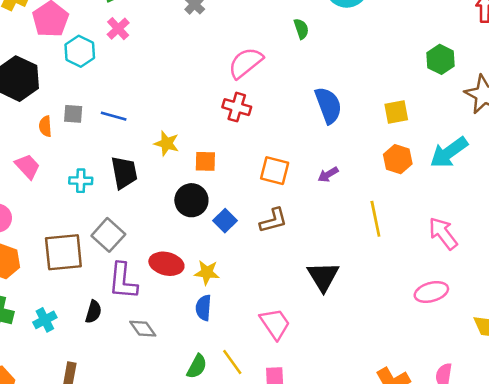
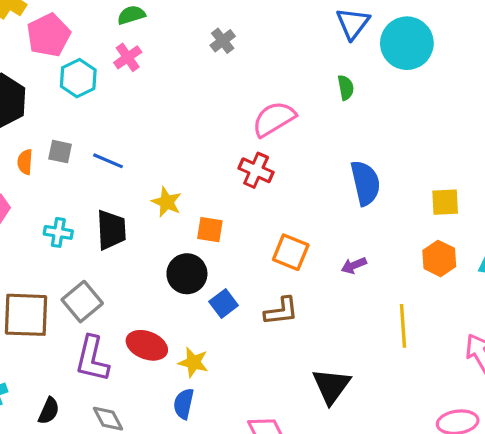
black semicircle: (93, 312) -> (49, 411), moved

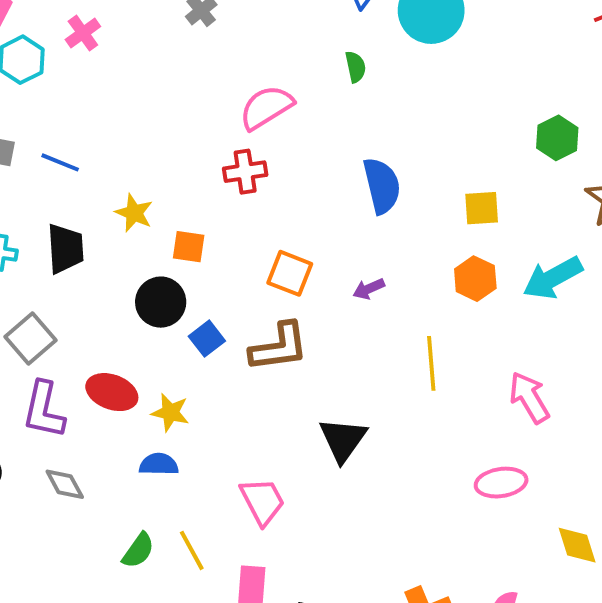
red cross: (256, 170) -> (245, 172), turned -32
brown L-shape: (281, 311) -> (279, 347), size x1.4
blue semicircle: (184, 404) -> (159, 464), turned 80

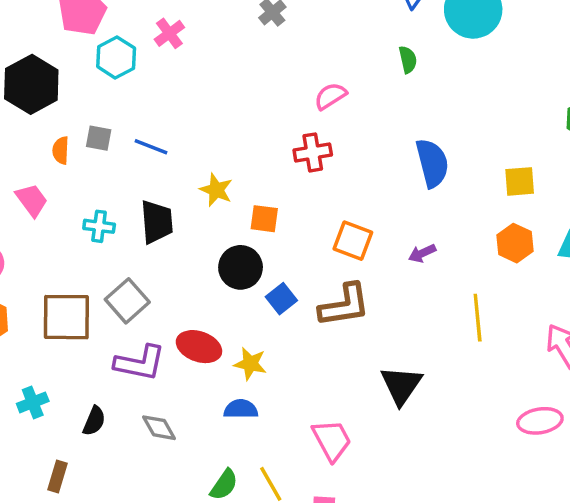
pink semicircle: (266, 107) -> (330, 96), size x0.7
purple L-shape: (44, 410) -> (140, 363), turned -90

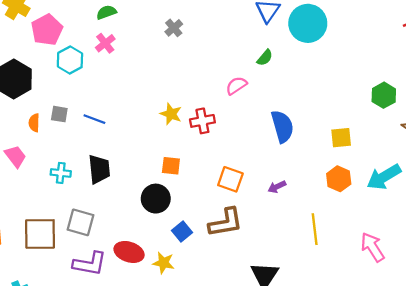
green semicircle: (408, 60) -> (265, 58), turned 54
pink semicircle: (330, 96) -> (236, 86), moved
yellow star: (216, 190) -> (171, 114), moved
blue square: (281, 299) -> (182, 231), moved
gray square: (127, 301) -> (81, 222), turned -32

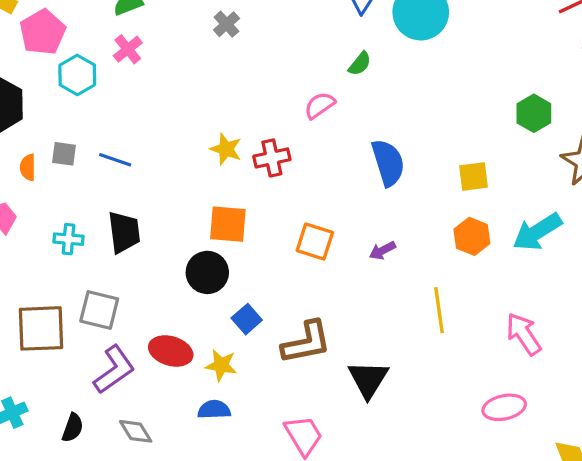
orange square: (171, 166) -> (228, 224), size x1.4
brown L-shape: (226, 223) -> (306, 342), moved
purple L-shape: (90, 264) -> (114, 370), turned -44

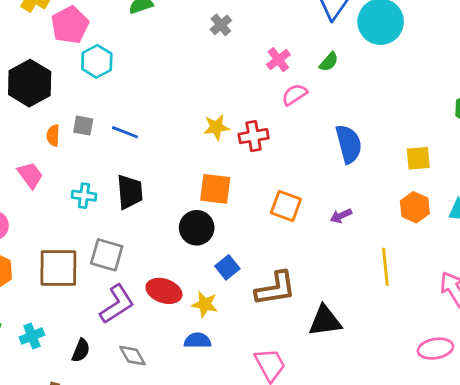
pink cross: (128, 49) -> (278, 60), moved
yellow star: (226, 149) -> (216, 127), turned -30
black triangle: (368, 379) -> (325, 321), turned 48

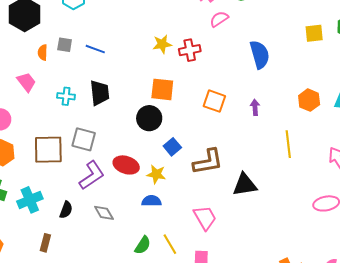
yellow square: (418, 158) -> (314, 33), moved
purple arrow: (341, 216) -> (255, 107), turned 112
cyan cross: (32, 336) -> (30, 200), size x1.4

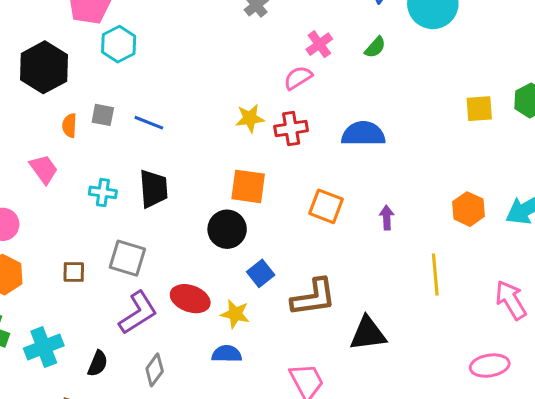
pink semicircle: (219, 19) -> (298, 78), moved
blue semicircle: (260, 55) -> (363, 134), moved, turned -76
brown square: (48, 150) -> (74, 272), size x0.5
gray diamond: (104, 213) -> (155, 370), turned 65

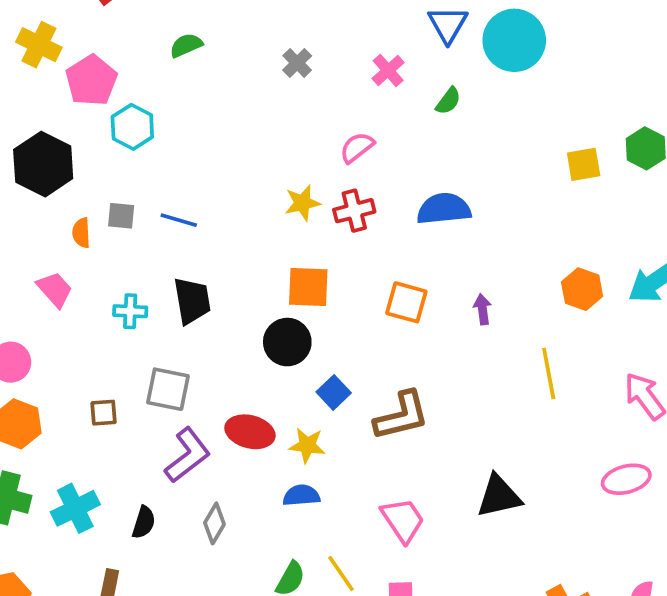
pink cross: (319, 44) -> (388, 70), moved
black triangle: (368, 334) -> (499, 496), moved

